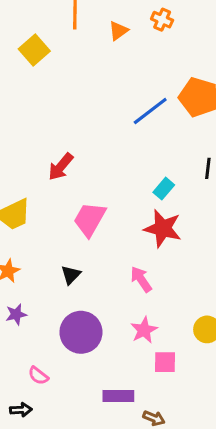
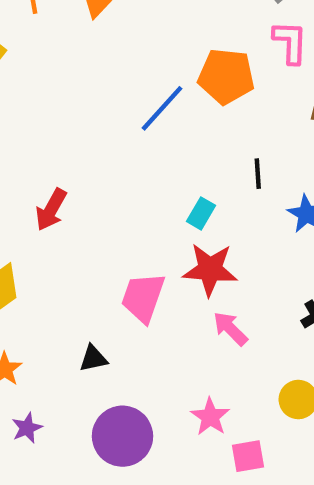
pink trapezoid: (90, 219) -> (143, 297), moved
black triangle: (71, 275) -> (93, 358), turned 45
pink arrow: (141, 279) -> (230, 329), moved

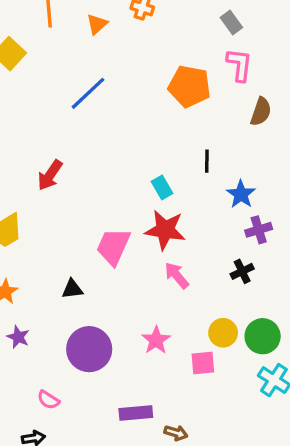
blue line: (162, 108) -> (88, 93), moved
cyan rectangle: (201, 213) -> (162, 187), turned -65
purple star: (27, 428) -> (18, 337), turned -30
pink square: (248, 456) -> (203, 363), moved

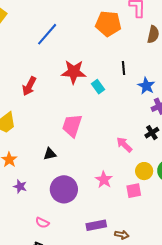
red star: (165, 230) -> (74, 72), moved
pink arrow: (177, 275) -> (124, 145), moved

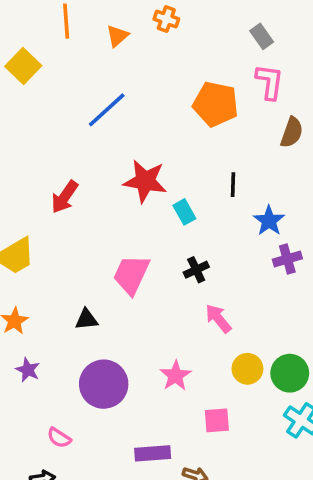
black cross: (152, 133) -> (196, 270), moved
pink square: (134, 191) -> (217, 420), moved

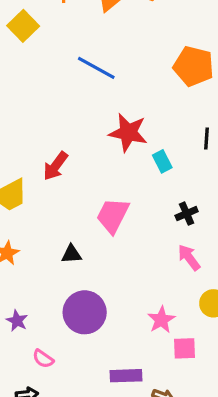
blue line: (107, 110) -> (96, 68), turned 69
red arrow: (65, 197) -> (56, 166), moved
black cross: (196, 270) -> (187, 214), moved
purple star: (28, 370) -> (17, 321), moved
pink star: (176, 376) -> (161, 320), moved

